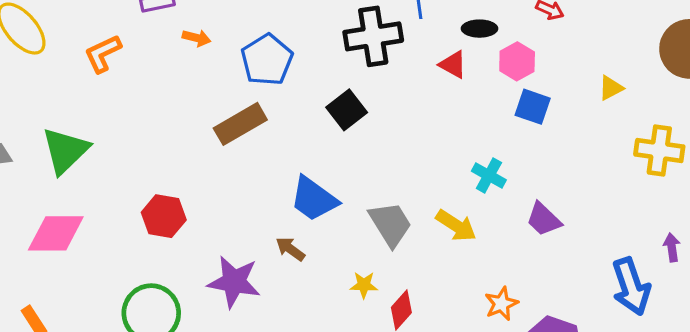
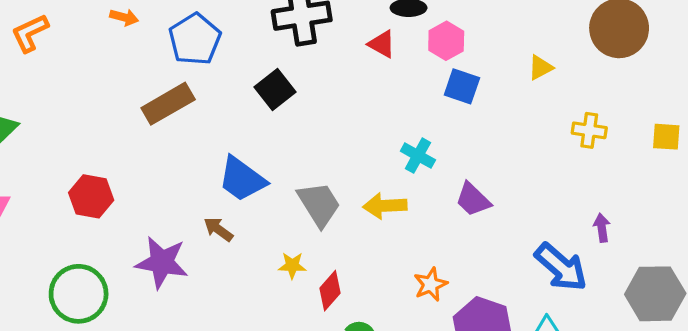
yellow cross: (659, 150) -> (589, 130), size x0.7
yellow arrow: (456, 226) -> (385, 206), turned 144
blue arrow: (631, 286) -> (561, 267), turned -30

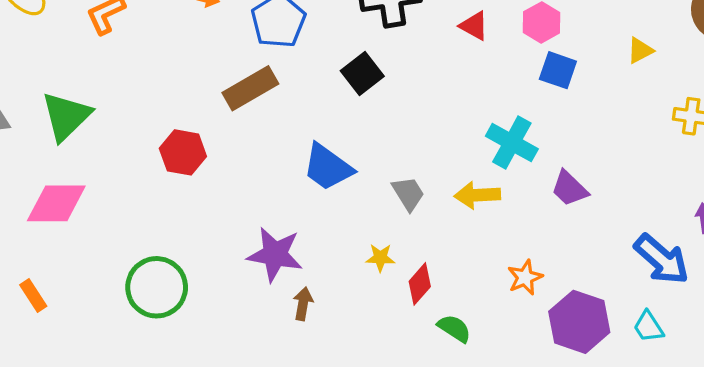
cyan cross: (418, 156) -> (512, 143), size x1.4
red hexagon: (91, 196) -> (183, 152), moved
gray trapezoid: (319, 204) -> (408, 194), size x0.7
brown arrow: (218, 229) -> (303, 304), moved, turned 64
purple star: (162, 262) -> (275, 254), moved

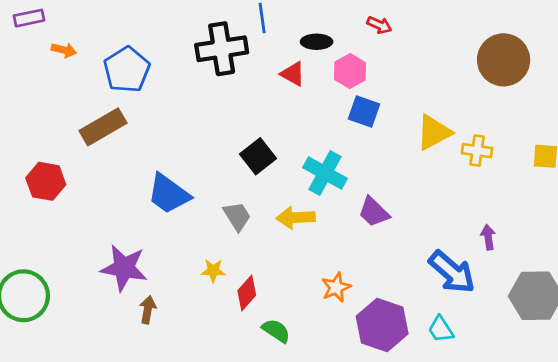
yellow triangle: (640, 50) -> (434, 132), moved, size x1.6
black square: (362, 73) -> (258, 156), moved

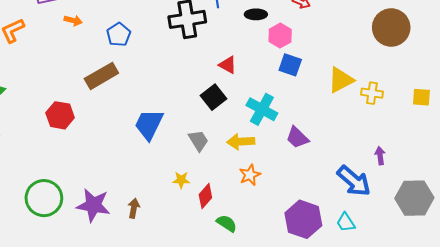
blue pentagon: (127, 70) -> (119, 35), size x0.7
red triangle: (293, 74) -> (228, 65), moved
blue trapezoid: (169, 194) -> (149, 124), turned 80
purple star: (124, 268) -> (93, 205), moved
orange star: (336, 287) -> (250, 175), moved

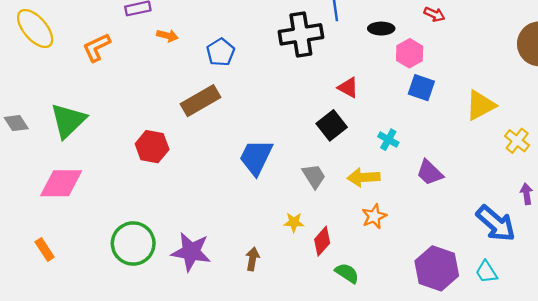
yellow cross: (372, 93) -> (517, 141), moved, turned 30
cyan cross: (262, 109) -> (388, 140), size x0.6
brown arrow: (134, 208) -> (252, 259), moved

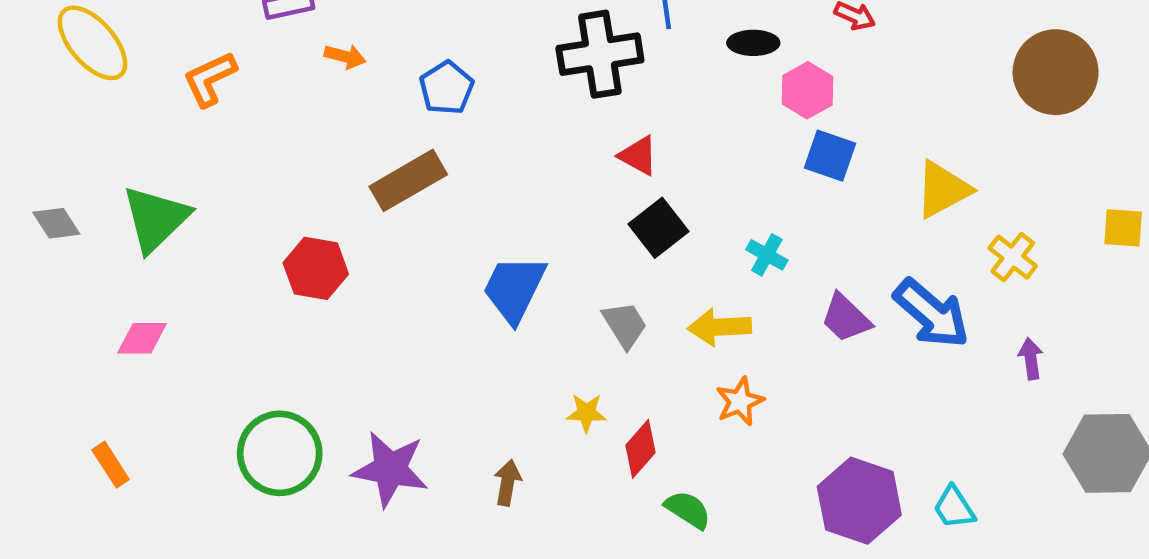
red triangle: (348, 88) -> (638, 156), moved
pink diamond: (61, 183) -> (142, 338), size x0.6
blue arrow: (496, 223) -> (931, 314), moved

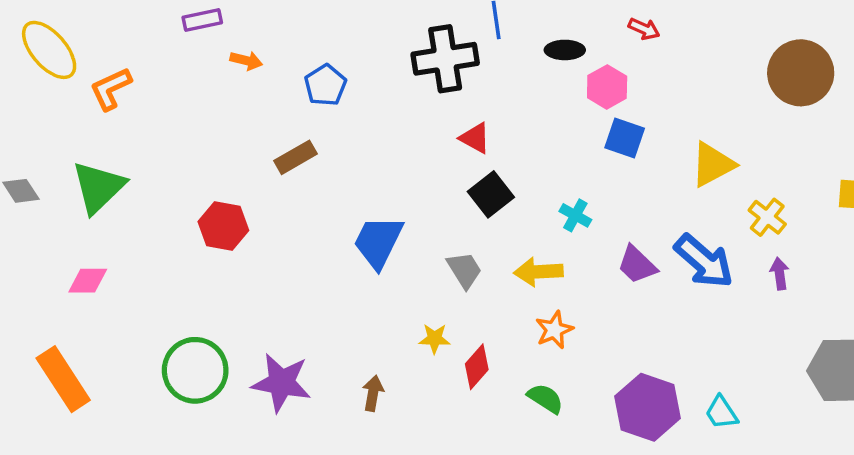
orange L-shape: (210, 79) -> (111, 89), moved
brown rectangle: (408, 180) -> (295, 157), size x0.7
purple arrow: (1031, 359) -> (780, 274), moved
orange rectangle: (111, 465) -> (63, 379), size x1.8
green semicircle: (688, 510) -> (545, 398), moved

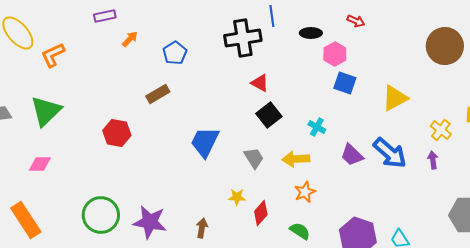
orange arrow: (246, 61) -> (130, 39), turned -60
yellow cross: (767, 217) -> (441, 130), moved

